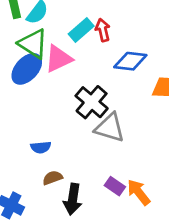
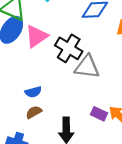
pink triangle: (58, 59) -> (36, 36), moved
brown semicircle: (52, 178) -> (34, 112), moved

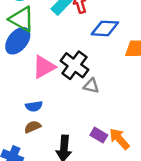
pink triangle: (36, 36) -> (44, 67), moved
gray triangle: (87, 67) -> (91, 86), size x0.6

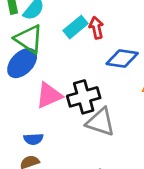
black cross: (74, 65) -> (84, 97), turned 32
gray triangle: (91, 86) -> (100, 122), size x1.6

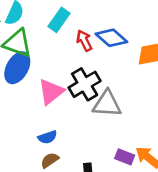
red arrow: (96, 28) -> (84, 41), moved
blue diamond: (122, 58) -> (111, 38), turned 48

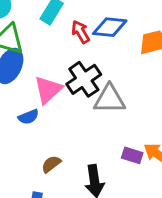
blue diamond: (111, 38) -> (110, 27), turned -32
blue semicircle: (47, 137) -> (28, 117), moved

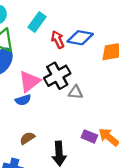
gray triangle: (109, 99) -> (76, 92), size x0.6
blue semicircle: (28, 117) -> (23, 100), moved

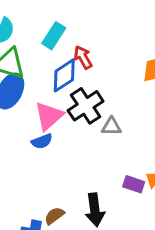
blue diamond: (80, 38) -> (64, 75), moved, turned -40
brown semicircle: (27, 138) -> (54, 216), moved

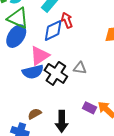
black cross: (86, 106) -> (56, 73), moved, turned -30
blue semicircle: (42, 141) -> (33, 72), size x1.5
brown semicircle: (54, 216) -> (35, 114), moved

